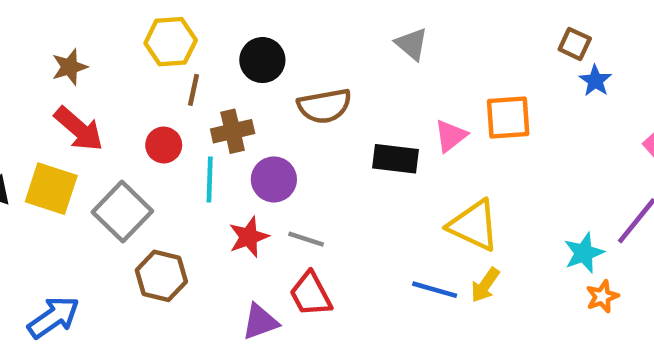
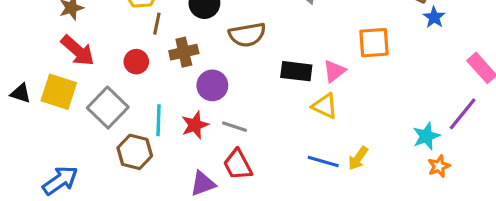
pink triangle: (451, 136) -> (334, 71), moved
cyan line: (210, 179) -> (158, 120), moved
yellow triangle: (474, 225) -> (325, 106), moved, size x0.7

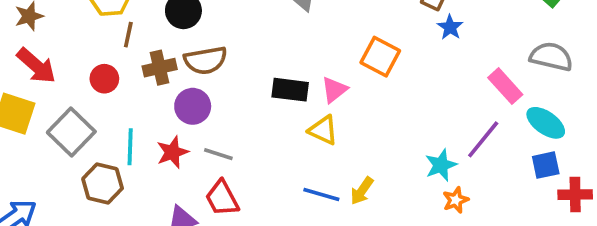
brown semicircle: (247, 35) -> (206, 60), moved
orange square: (374, 43) -> (380, 57), turned 32

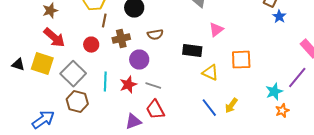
orange square: (380, 57) -> (241, 60), moved, turned -30
brown semicircle: (206, 60) -> (155, 35), moved, size x0.7
pink triangle: (334, 90) -> (216, 30), moved
brown hexagon: (103, 184) -> (77, 102), moved
blue line: (321, 195) -> (209, 108), turned 36

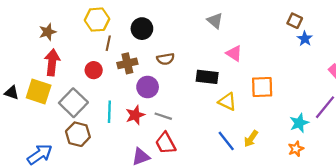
pink triangle: (216, 30) -> (234, 53), turned -49
red arrow: (54, 38) -> (52, 62), turned -125
orange star: (282, 111) -> (296, 149), moved

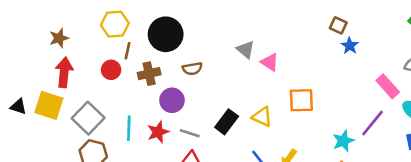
gray triangle: (215, 21) -> (246, 50), moved
black circle: (142, 29) -> (166, 34), size x1.4
red circle: (94, 70) -> (111, 70), moved
black rectangle: (207, 77) -> (227, 122), moved, turned -60

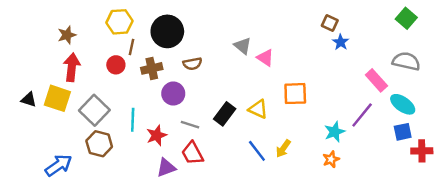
red star: (158, 132) -> (157, 135), moved

